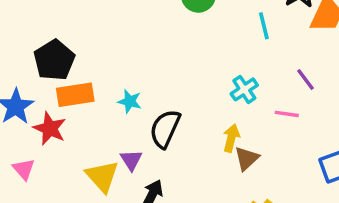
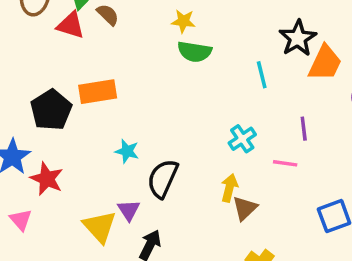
purple line: (305, 80) -> (304, 129), turned 30
orange rectangle: (75, 95) -> (98, 92), moved

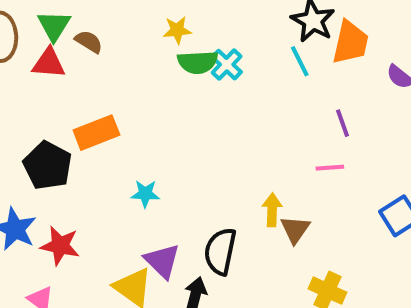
cyan line: (262, 75) -> (300, 61), moved
cyan cross: (242, 139) -> (227, 65), moved
black semicircle: (163, 179) -> (220, 251), moved
purple triangle: (129, 210) -> (162, 261), size x1.4

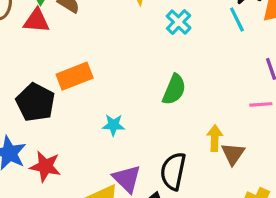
green semicircle: (198, 62) -> (174, 89), moved, turned -64

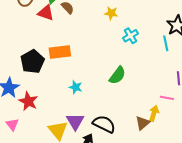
yellow arrow: (215, 138) -> (154, 113), moved
black semicircle: (173, 171) -> (104, 124), turned 90

